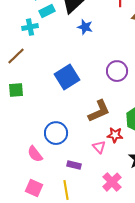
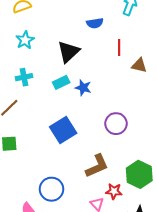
cyan rectangle: (47, 11) -> (61, 82), moved
blue star: (85, 27) -> (83, 88), moved

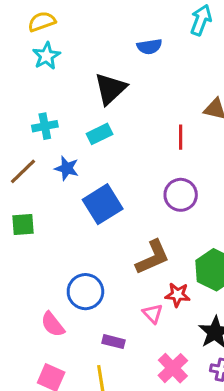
cyan star: (25, 40) -> (46, 56), moved
red line: (119, 47) -> (181, 137), moved
blue star: (83, 88) -> (67, 168), moved

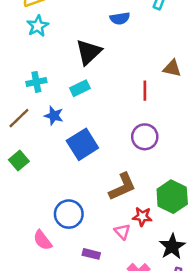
green square: (23, 224) -> (19, 160), turned -36

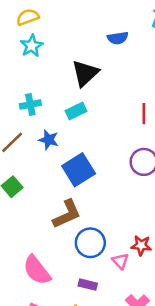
brown L-shape: (122, 187) -> (67, 214), moved
blue circle: (69, 214) -> (90, 243), moved
pink semicircle: (43, 240) -> (37, 270), size x1.4

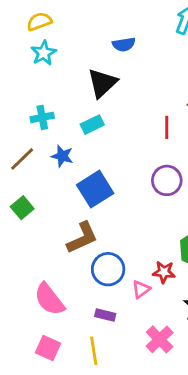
blue semicircle: (118, 38) -> (124, 44), moved
pink triangle: (120, 261) -> (141, 289), turned 36

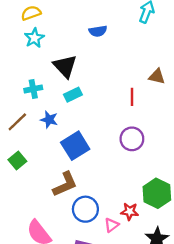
black triangle: (102, 83) -> (65, 66), moved, turned -30

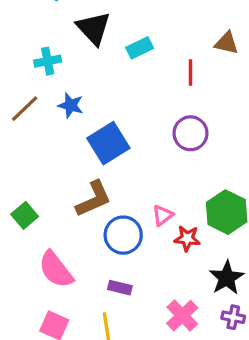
cyan rectangle: (73, 95) -> (140, 48), moved
green square: (17, 160) -> (25, 215), moved
pink triangle: (111, 225) -> (163, 215), moved

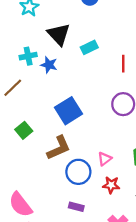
blue star: (71, 105) -> (49, 65), moved
green square: (25, 215) -> (24, 130), moved
red star: (187, 238) -> (111, 185), moved
pink semicircle: (56, 270) -> (20, 205), moved

